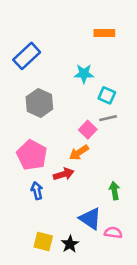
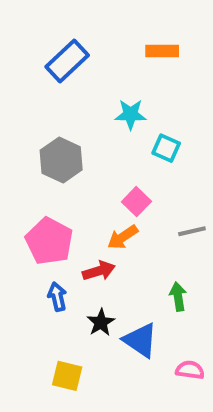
blue rectangle: (27, 56) -> (67, 61), moved
gray line: (108, 118) -> (192, 231), moved
pink semicircle: (113, 233) -> (190, 370), moved
black star: (70, 244) -> (101, 322), moved

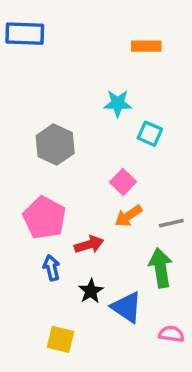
blue rectangle: (67, 61) -> (25, 34), moved, turned 45
gray line: (192, 231) -> (171, 223), moved
orange arrow: (123, 237) -> (128, 216), moved
green arrow: (178, 297) -> (161, 268), size x1.5

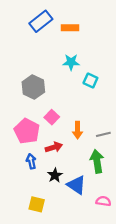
blue rectangle: (25, 34) -> (41, 21), moved, turned -40
orange rectangle: (146, 46) -> (70, 28), moved
pink square: (123, 182) -> (52, 117), moved
orange arrow: (128, 216) -> (78, 130), turned -56

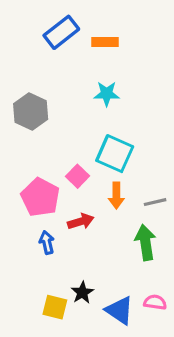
cyan square: (90, 80) -> (115, 154), moved, size x1.6
gray hexagon: (33, 87) -> (31, 112), moved
black star: (55, 175) -> (82, 293), moved
blue triangle: (76, 185) -> (120, 310), moved

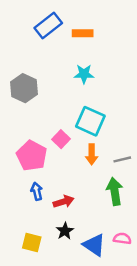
red arrow: (81, 221) -> (64, 202), moved
yellow square: (55, 307) -> (32, 242), moved

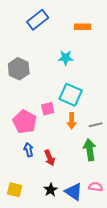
orange rectangle: (83, 33) -> (83, 27), moved
pink square: (61, 139) -> (48, 109), turned 32
red arrow: (64, 202) -> (50, 158), turned 84
black star: (65, 231) -> (51, 190), moved
yellow square: (32, 242) -> (15, 190), moved

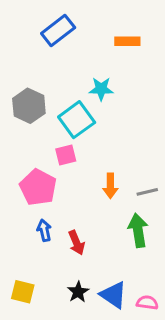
cyan square: (71, 95) -> (77, 120), moved, turned 30
pink square: (48, 109) -> (66, 155), moved
pink semicircle: (96, 187) -> (147, 303), moved

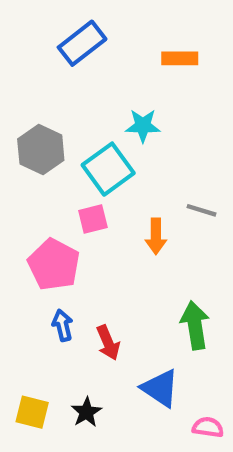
orange arrow: (110, 186) -> (156, 236), moved
gray line: (147, 192) -> (201, 210), moved, turned 30
black star: (78, 292) -> (86, 412), moved
blue triangle: (113, 295) -> (160, 388), moved

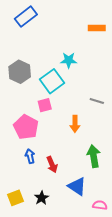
blue rectangle: (82, 43) -> (26, 17), moved
orange rectangle: (180, 58) -> (97, 28), moved
orange arrow: (156, 236) -> (75, 124), moved
yellow square: (32, 412) -> (15, 198), turned -35

